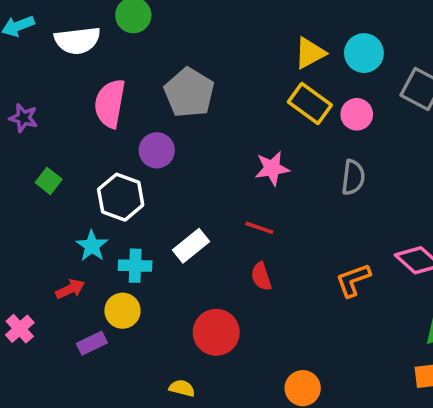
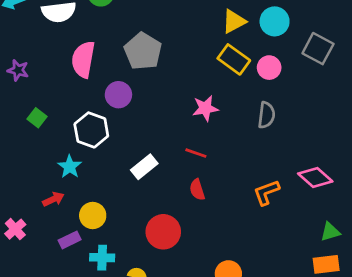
cyan cross: (135, 266) -> (102, 258), moved

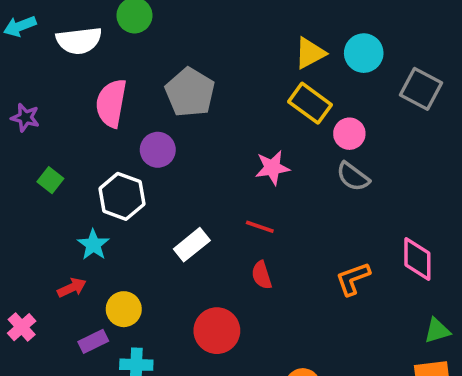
pink circle: (269, 68) -> (349, 134), moved
gray semicircle: (266, 115) -> (353, 177), turned 120
pink diamond: (315, 177) -> (417, 259), turned 48

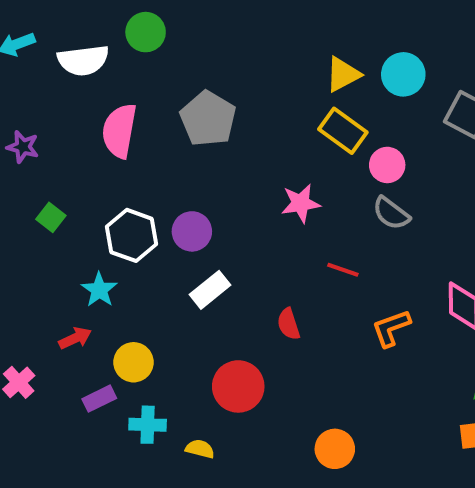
purple circle: (158, 150) -> (192, 231), moved
red line: (260, 227) -> (343, 270), moved

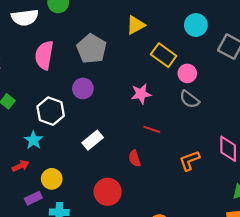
yellow triangle: (343, 74) -> (136, 25), moved
purple circle: (192, 231) -> (83, 88), moved
red line: (343, 270) -> (152, 129), moved

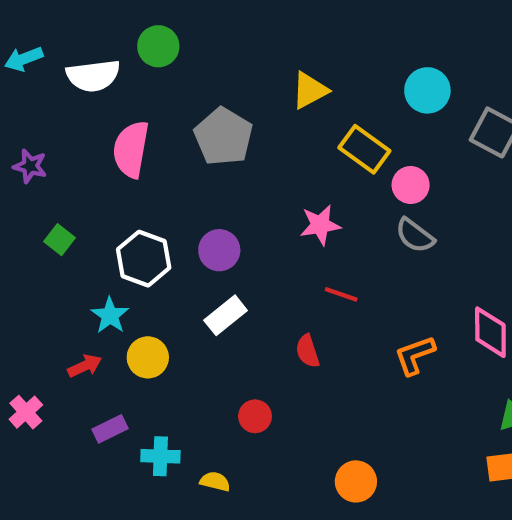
purple circle: (83, 88) -> (219, 250), moved
yellow circle: (52, 179) -> (148, 357), moved
red circle: (108, 192) -> (255, 416), size x0.6

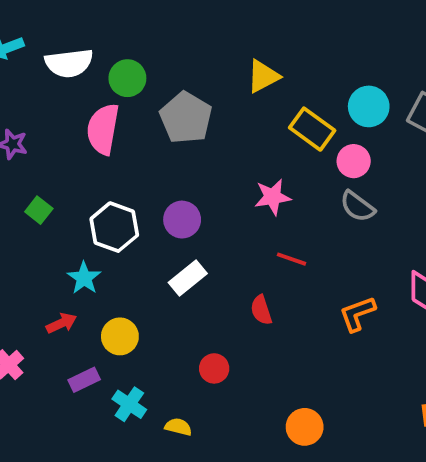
green circle: (158, 46) -> (127, 78), moved
cyan circle: (427, 90) -> (369, 106), moved
yellow circle: (148, 357) -> (120, 336), moved
cyan cross: (160, 456) -> (129, 404), turned 32

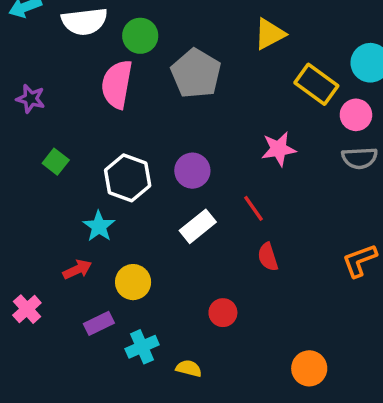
gray semicircle: (357, 206) -> (360, 158), turned -40
red line: (291, 259) -> (253, 208), moved, turned 36
cyan cross: (129, 404) -> (142, 347), turned 32

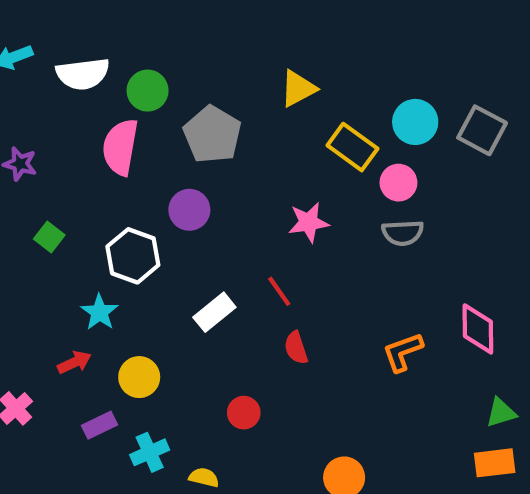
purple circle: (192, 171) -> (189, 210), moved

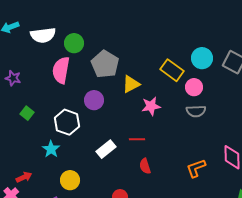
yellow triangle: (298, 89) -> (131, 84), moved
red line: (279, 291) -> (137, 139), turned -56
red arrow: (74, 362) -> (24, 177), moved

